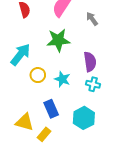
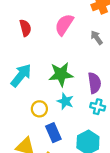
green star: (58, 40) -> (61, 74), moved
yellow circle: (38, 75) -> (39, 109), moved

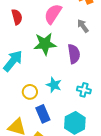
green star: (61, 74) -> (45, 44), moved
purple semicircle: (94, 83) -> (74, 54), moved

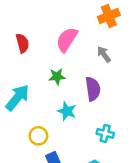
green star: (45, 44) -> (57, 77), size x0.6
cyan star: (54, 85) -> (67, 111), moved

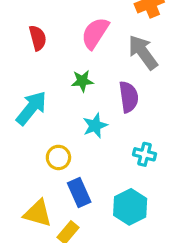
gray arrow: (104, 54) -> (143, 52), size x1.6
cyan star: (67, 111) -> (95, 126), turned 30

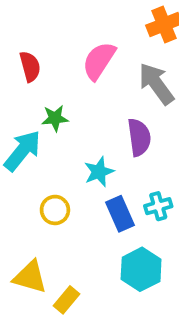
green star: (82, 81) -> (55, 118), moved
cyan cross: (145, 154) -> (158, 206), turned -30
blue rectangle: (79, 193) -> (120, 214), moved

